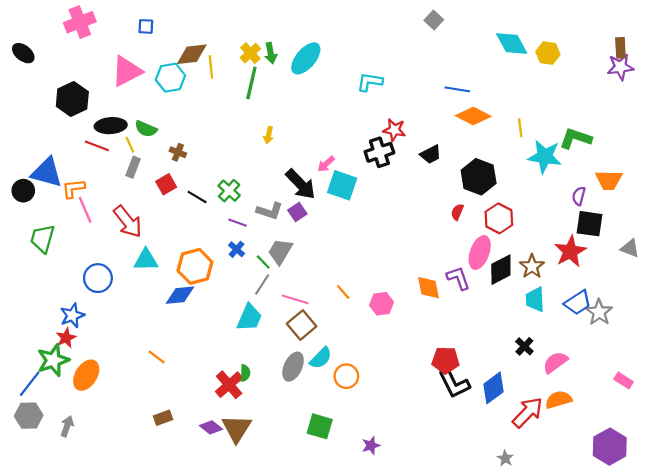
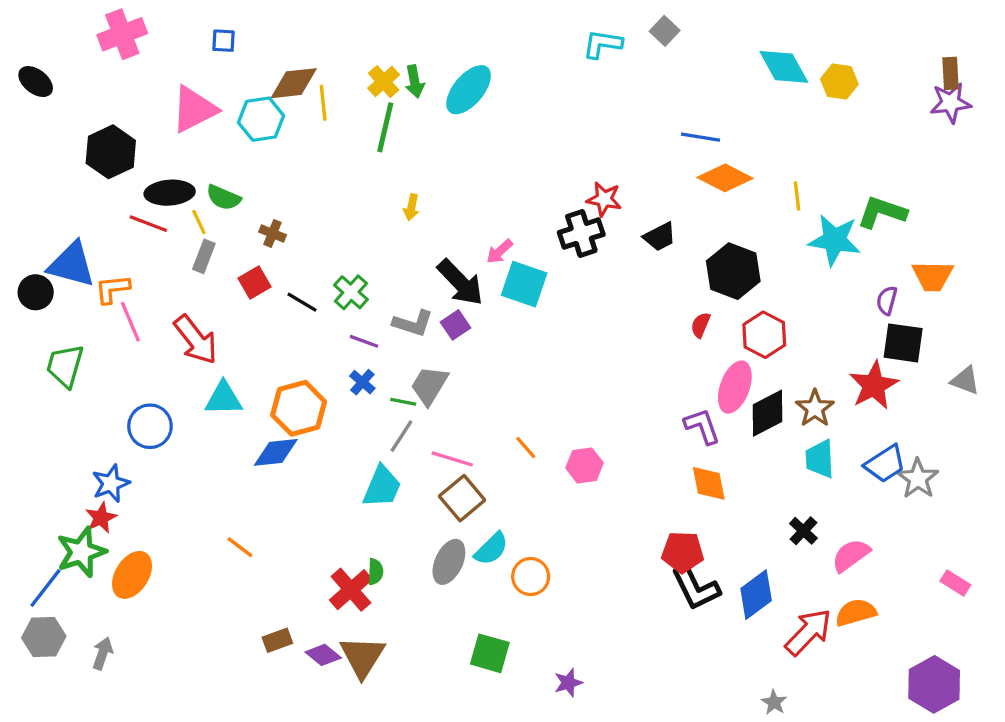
cyan L-shape: (370, 82) -> (603, 44), moved
green line: (263, 262) -> (403, 402), turned -35
orange diamond: (428, 288) -> (709, 483), moved
brown rectangle: (163, 418) -> (277, 640), moved

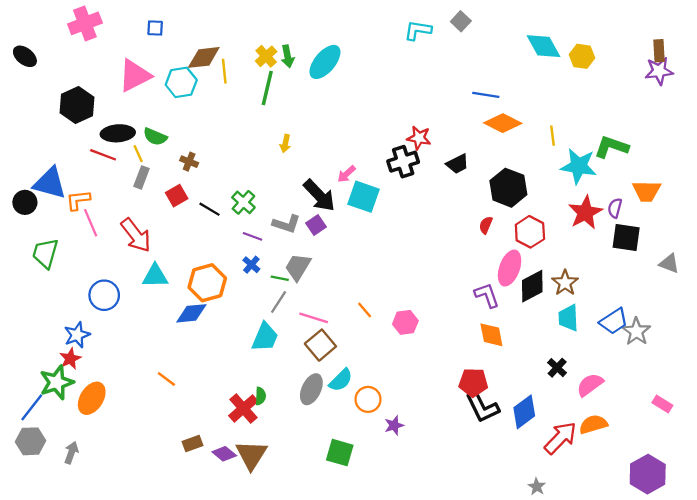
red star: (874, 385) -> (585, 213), moved
purple star: (568, 683) -> (394, 425), moved

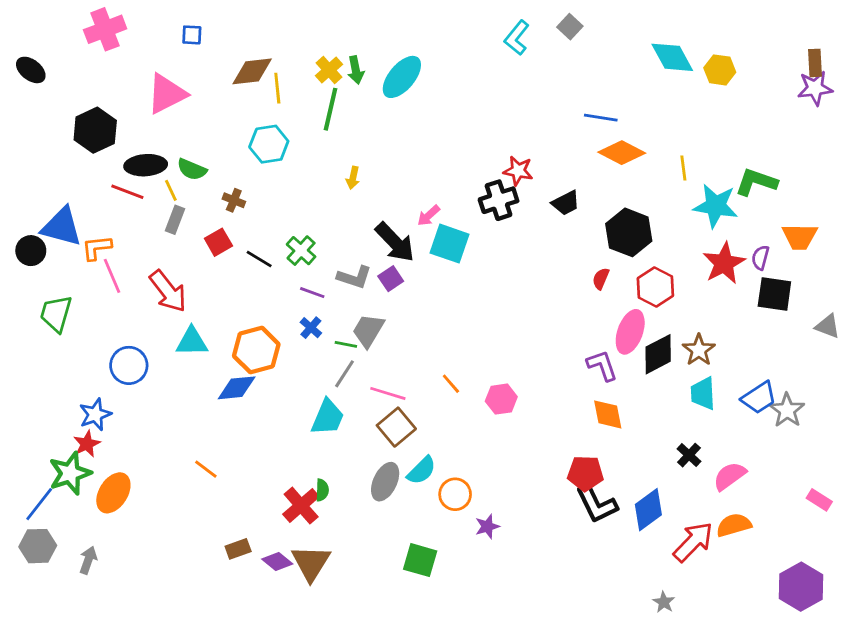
cyan L-shape: (418, 30) -> (517, 38), turned -60
cyan hexagon: (181, 82) -> (269, 144), moved

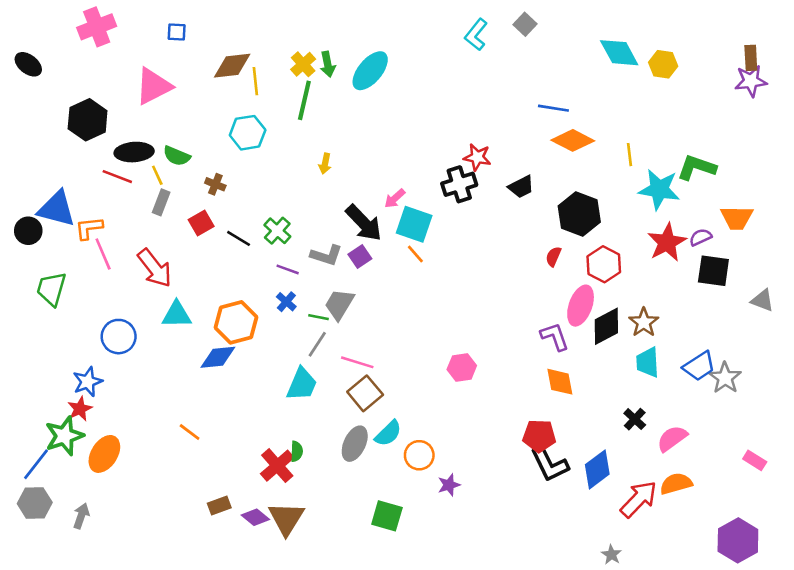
purple semicircle: (760, 258) -> (701, 237), turned 50
orange line: (451, 384) -> (415, 254), moved

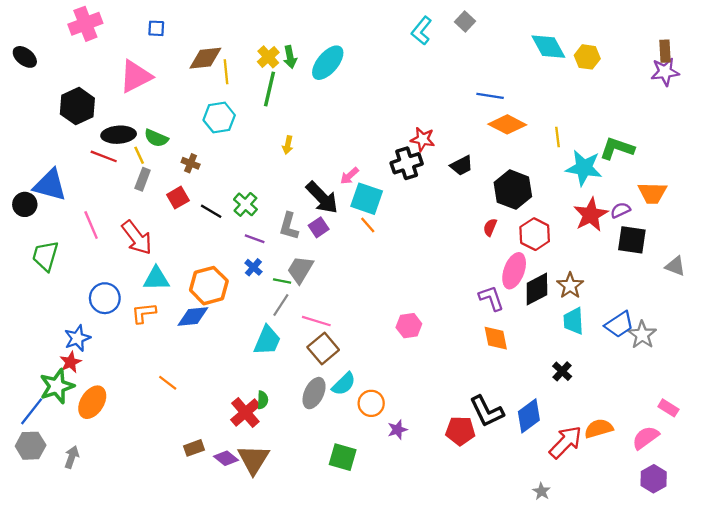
orange L-shape: (89, 228) -> (144, 313), moved
gray L-shape: (326, 255) -> (289, 226), turned 88
red pentagon: (539, 436) -> (460, 431), moved
pink semicircle: (672, 438) -> (646, 438), moved
purple hexagon: (738, 540) -> (654, 479), size x0.7

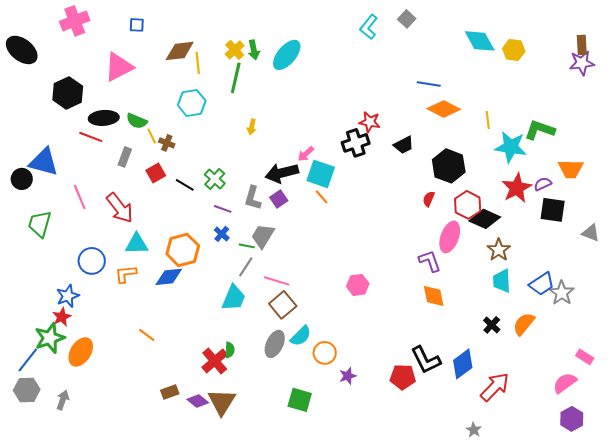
black ellipse: (25, 57) -> (22, 50), size x1.5
yellow line: (139, 155) -> (152, 136), moved
black arrow: (322, 198) -> (282, 173), turned 120
black diamond: (537, 289) -> (485, 219), moved, turned 52
orange semicircle: (599, 428) -> (524, 324), moved, turned -35

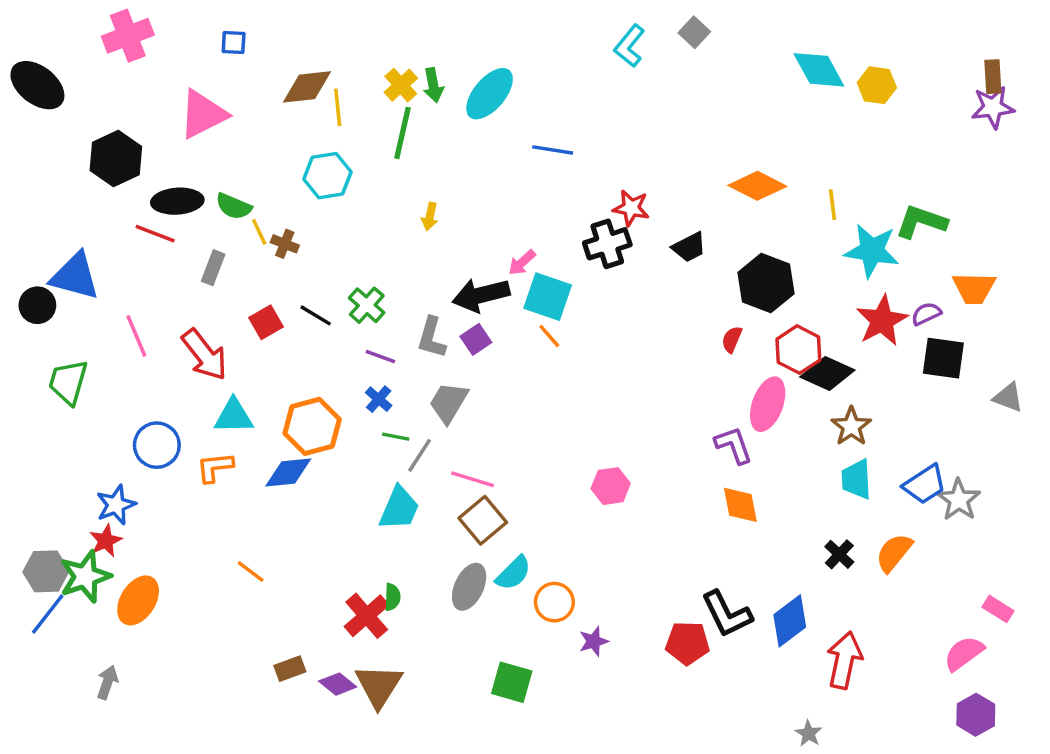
blue line: (429, 84) -> (553, 150), moved
red square: (156, 173) -> (266, 322), moved
green line: (247, 246) -> (396, 437), moved
red arrow: (495, 387) -> (844, 660), turned -32
gray hexagon: (27, 390) -> (46, 571), moved

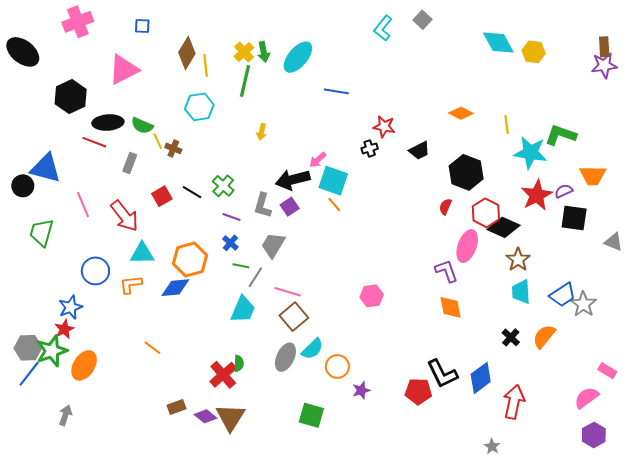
brown diamond: (307, 87) -> (187, 53), turned -52
orange diamond: (757, 186) -> (461, 113), size x0.7
black cross: (607, 244) -> (370, 148), size x0.6

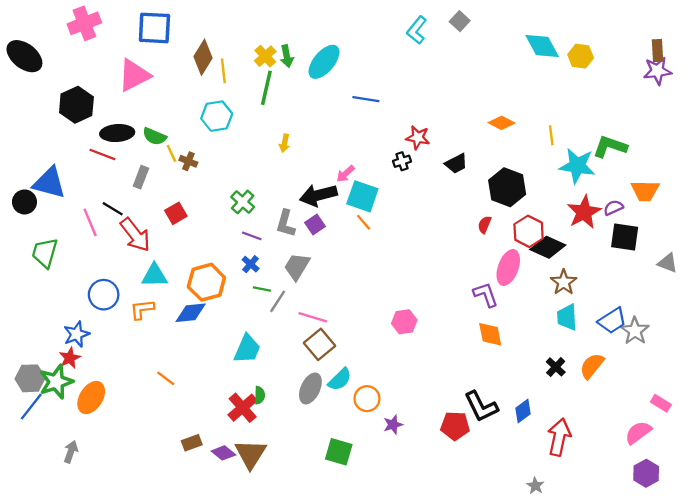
blue square: (142, 26) -> (154, 28), size x2.0
black line: (192, 192) -> (113, 209), moved
cyan trapezoid: (243, 309) -> (247, 349), moved
blue diamond: (481, 378) -> (523, 411), size x0.7

